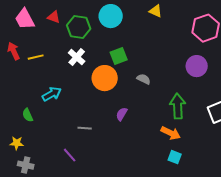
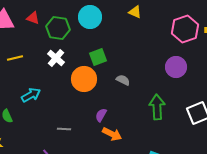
orange arrow: (171, 133) -> (112, 134), moved

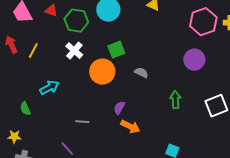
yellow line: (15, 58) -> (33, 51), turned -49
green arrow: (157, 107) -> (175, 100), size x0.7

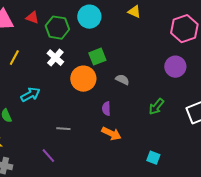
green arrow: (175, 100) -> (156, 107), turned -138
purple semicircle: (119, 108) -> (106, 109), moved, turned -32

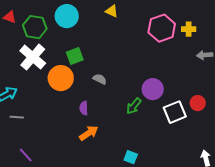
white cross: (55, 58) -> (33, 57), size x1.5
purple circle: (175, 67) -> (153, 89), moved
gray line: (63, 129) -> (17, 117), moved
orange arrow: (111, 134) -> (89, 133), turned -60

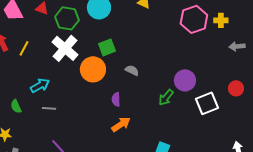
red circle: (198, 103) -> (236, 88), moved

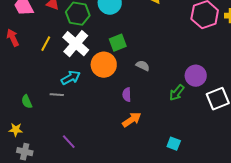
yellow line: (24, 48) -> (46, 44), moved
cyan arrow: (40, 85) -> (71, 78), moved
gray line: (49, 108) -> (57, 95), moved

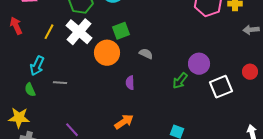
cyan arrow: (71, 78) -> (37, 66), moved, turned 144
orange arrow: (132, 120) -> (124, 122), moved
yellow star: (16, 130) -> (19, 118), size x1.5

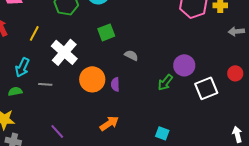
white cross: (79, 32) -> (64, 52), moved
orange circle: (107, 53) -> (92, 79), moved
green semicircle: (30, 90) -> (15, 91), turned 104

